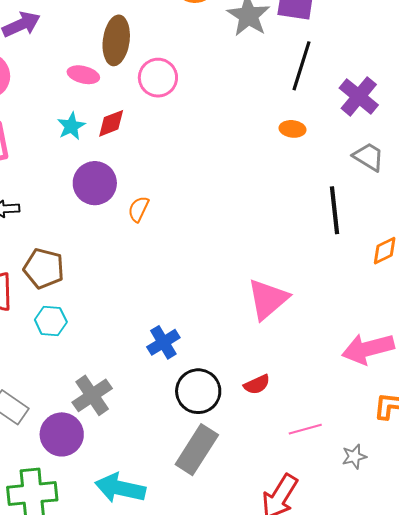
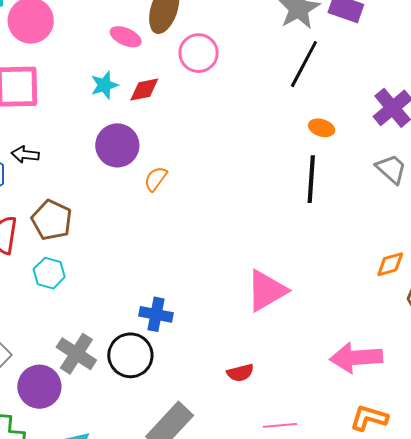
black line: (302, 66) -> (304, 64), moved
black line: (335, 210) -> (311, 179), moved
blue cross: (163, 342) -> (156, 314), turned 32
black circle: (198, 391) -> (130, 355), moved
gray cross: (92, 395) -> (76, 354), turned -33

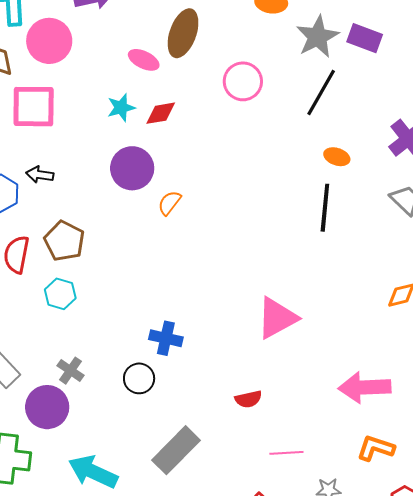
pink circle: (199, 53) -> (243, 81), moved
gray cross: (76, 354) -> (70, 371), moved, size x0.7
black circle: (130, 355) -> (139, 378), size x0.7

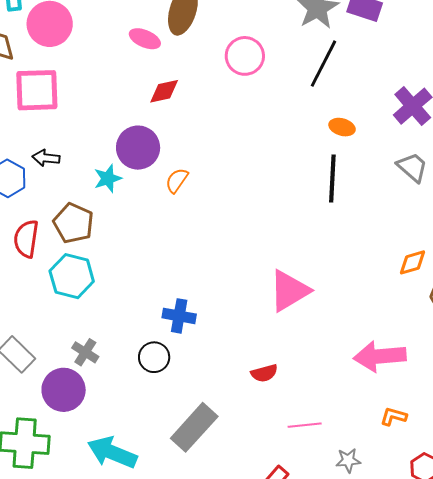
cyan star: (121, 108) -> (108, 178), moved
cyan hexagon: (60, 294) -> (72, 276), size x1.4
orange L-shape: (376, 448) -> (393, 416), size x0.7

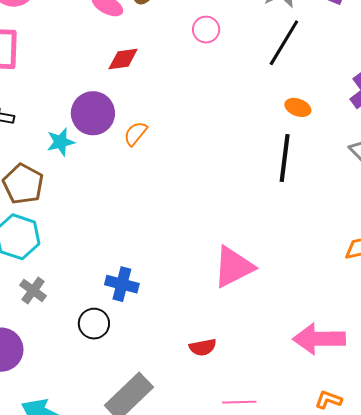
pink circle: (245, 56) -> (206, 30), size x0.7
orange semicircle: (177, 180) -> (136, 134), moved
gray cross: (85, 352) -> (33, 291), moved

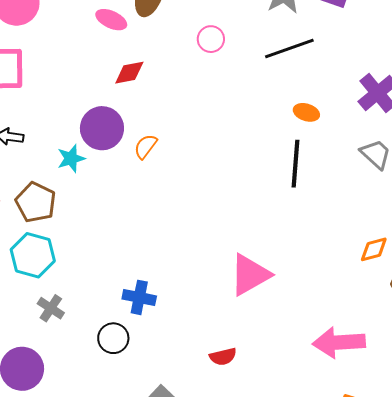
black line: (284, 43) -> (289, 48), turned 42

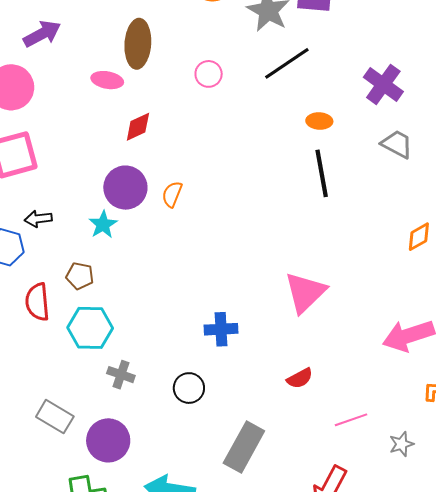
brown pentagon: (36, 202) -> (80, 276), size x0.7
blue cross: (139, 297) -> (221, 329), moved

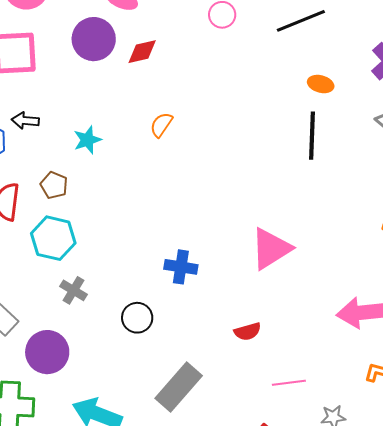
purple circle: (125, 188) -> (94, 39), moved

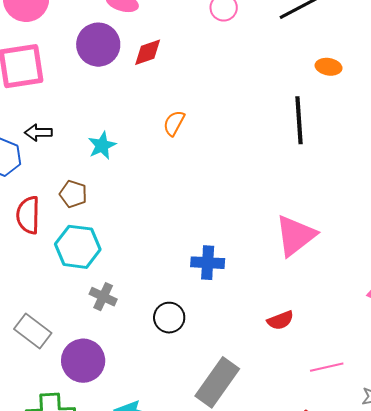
black line: (312, 136) -> (299, 120), moved

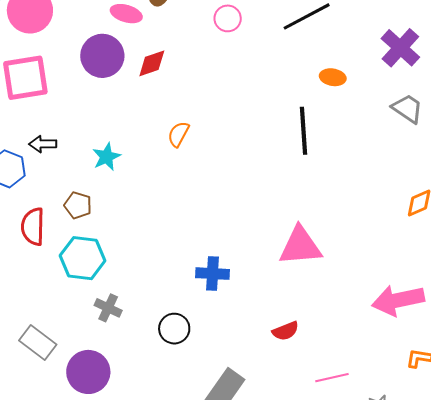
pink triangle: (295, 236) -> (300, 246), turned 33

